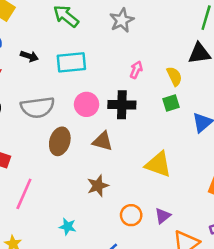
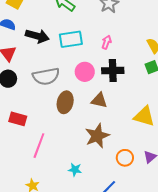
black arrow: (29, 56) -> (37, 36), size x1.6
pink arrow: (136, 70) -> (106, 42), moved
brown star: (98, 186) -> (97, 136), size x1.4

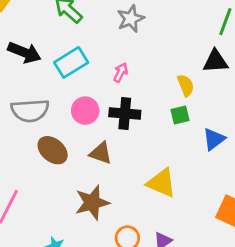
cyan rectangle: (71, 39) -> (71, 62), turned -30
brown ellipse: (65, 102) -> (53, 150), turned -70

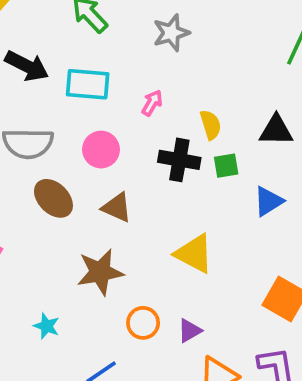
black triangle: (215, 61) -> (276, 130), moved
cyan rectangle: (71, 62) -> (88, 84), turned 32
yellow semicircle: (186, 85) -> (211, 125), moved
black cross: (125, 113) -> (179, 160), moved

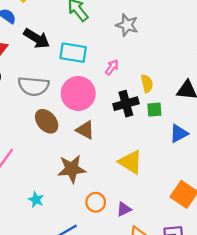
gray star: (171, 33) -> (127, 25), turned 30
pink circle: (101, 150) -> (78, 93), size x1.5
black cross: (179, 160) -> (126, 104), turned -30

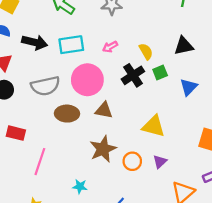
pink arrow: (112, 67) -> (110, 47), turned -136
brown ellipse: (47, 121) -> (67, 114), turned -30
orange circle: (96, 202) -> (132, 161), moved
purple triangle: (124, 209) -> (160, 162), moved

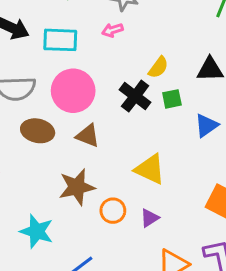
pink arrow: (110, 47) -> (112, 30), moved
yellow semicircle: (146, 51) -> (158, 67), turned 56
black cross: (133, 75) -> (135, 96), turned -30
cyan star: (80, 187) -> (37, 231), size x1.6

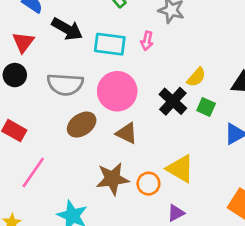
pink arrow: (112, 30) -> (147, 41), moved, turned -66
green square: (172, 99) -> (206, 107), turned 30
brown ellipse: (38, 131) -> (82, 125), turned -52
orange circle: (113, 211) -> (148, 184), moved

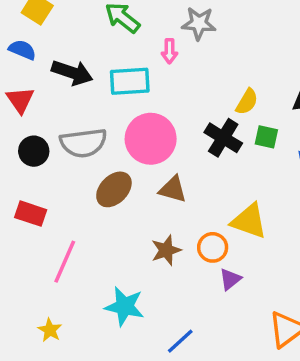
pink arrow: (147, 41) -> (169, 51), moved
black circle: (15, 75) -> (34, 151), moved
brown star: (112, 179) -> (166, 250), size x0.7
purple triangle: (176, 213) -> (230, 279), moved

